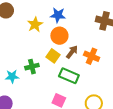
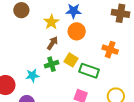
brown arrow: (72, 52) -> (52, 43), moved
yellow square: (53, 56) -> (71, 60), moved

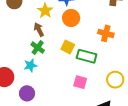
brown arrow: (52, 43) -> (39, 30), moved, turned -56
green cross: (52, 64) -> (38, 48), moved, turned -32

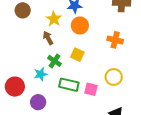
green cross: (38, 48) -> (54, 61), moved
green rectangle: (87, 56) -> (69, 85), moved
yellow circle: (115, 80) -> (114, 77), moved

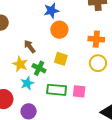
yellow star: (54, 19) -> (20, 64), moved
yellow circle: (114, 77) -> (98, 63), moved

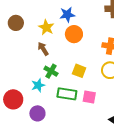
yellow square: (61, 59) -> (79, 71), moved
yellow star: (20, 64) -> (46, 27), moved

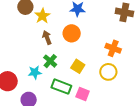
yellow star: (46, 27) -> (42, 16), moved
orange circle: (74, 34) -> (72, 33), moved

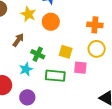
yellow star: (42, 16) -> (28, 14), moved
brown arrow: (47, 38) -> (18, 40), moved, turned 72
pink square: (83, 94) -> (80, 68), moved

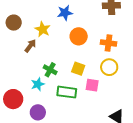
orange circle: (51, 22) -> (79, 36), moved
brown arrow: (18, 40) -> (30, 46), moved

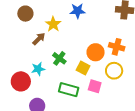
orange circle: (79, 36) -> (96, 52), moved
green cross: (50, 70) -> (59, 58), moved
cyan star: (38, 84) -> (38, 69), moved
red circle: (13, 99) -> (21, 81), moved

